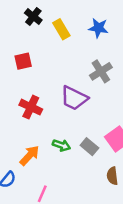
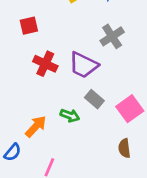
red cross: (31, 107) -> (45, 64), moved
gray rectangle: (89, 147) -> (94, 99), moved

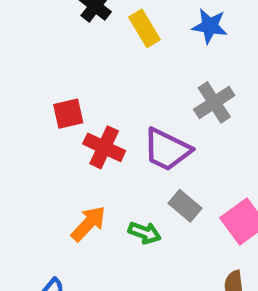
red square: (29, 26) -> (68, 114), moved
orange arrow: (36, 126) -> (88, 224), moved

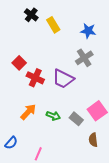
blue star: (210, 26) -> (88, 31), moved
red square: (68, 114) -> (19, 63), turned -32
gray rectangle: (185, 206) -> (76, 119), moved

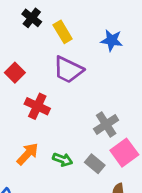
gray cross: (84, 58) -> (106, 124), moved
red square: (19, 63) -> (15, 73), moved
purple trapezoid: (63, 79) -> (68, 70), moved

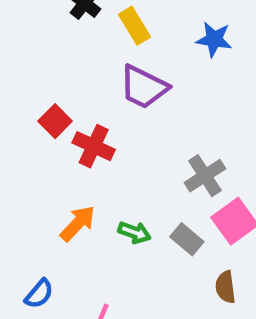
red square: (15, 73) -> (55, 121), moved

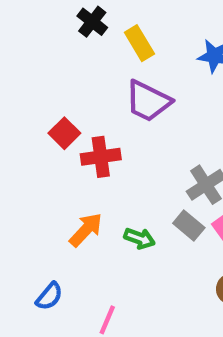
red cross: (94, 146) -> (101, 157), turned -33
gray rectangle: (187, 239) -> (189, 225), moved

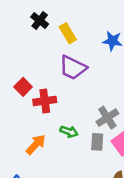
gray rectangle: (189, 225) -> (97, 142), turned 54
green arrow: (139, 238) -> (69, 132), moved

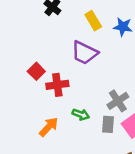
yellow rectangle: (68, 33) -> (93, 21), moved

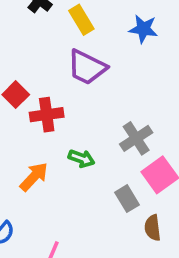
yellow rectangle: (93, 21) -> (81, 20), moved
gray rectangle: (108, 124) -> (127, 199), moved, turned -35

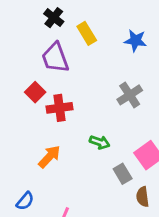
purple trapezoid: (87, 67) -> (55, 58), moved, turned 44
gray cross: (136, 138) -> (130, 95), moved
green arrow: (81, 158) -> (100, 142), moved

